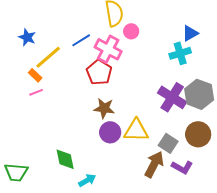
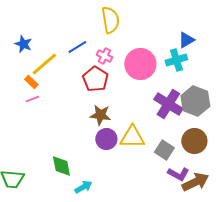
pink circle: (131, 31) -> (140, 64), moved, size x2.0
pink cross: (108, 49) -> (104, 56), size x0.6
brown arrow: (154, 164) -> (195, 182), moved, turned 36

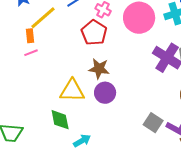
orange rectangle: (31, 82) -> (30, 36), turned 40
yellow triangle: (132, 137) -> (72, 91), moved
gray square: (164, 150) -> (153, 123), moved

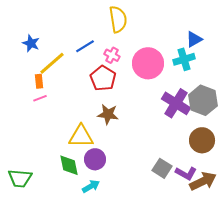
purple circle: (105, 93) -> (95, 159), moved

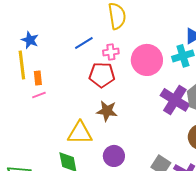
pink cross: (112, 55) -> (111, 52), turned -35
yellow line: (52, 63) -> (22, 65), moved, turned -56
red pentagon: (103, 78) -> (102, 75), turned -30
purple circle: (95, 159) -> (114, 156), moved

